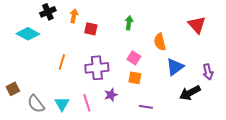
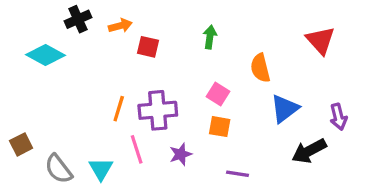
orange arrow: (74, 16) -> (120, 26), turned 64
orange line: (62, 62) -> (119, 109), moved
pink line: (87, 103) -> (137, 149), moved

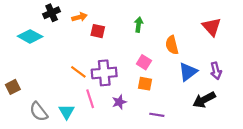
orange line: (119, 109) -> (78, 72), turned -70
purple arrow: (338, 117) -> (216, 71), moved
brown square: (21, 144) -> (13, 87), moved

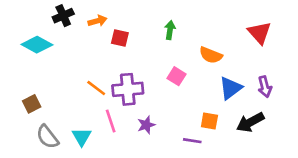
orange semicircle: (172, 45) -> (211, 55), turned -54
orange square: (145, 84) -> (209, 121), moved
brown square: (13, 87) -> (32, 104), moved

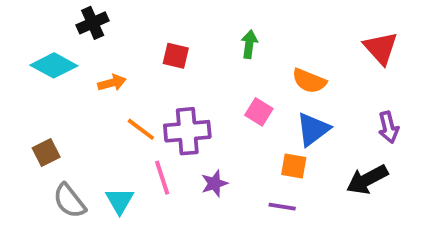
orange arrow: (97, 21) -> (112, 83), moved
blue triangle: (231, 88) -> (313, 129), moved
orange square: (209, 121) -> (294, 166), moved

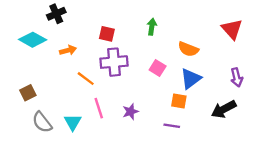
purple cross: (187, 131) -> (114, 62), moved

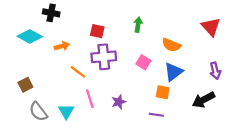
black cross: (56, 14) -> (51, 13), turned 35

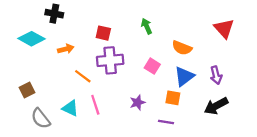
green arrow: (138, 25) -> (147, 26), turned -32
purple arrow: (215, 71) -> (216, 75), moved
purple star: (119, 102) -> (137, 103), moved
cyan triangle: (66, 112) -> (70, 108), moved, turned -35

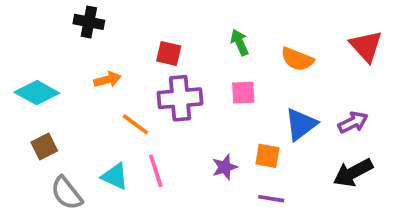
cyan diamond: (32, 39) -> (37, 93), moved
orange semicircle: (182, 48) -> (297, 59), moved
pink square: (152, 66) -> (243, 93), moved, turned -35
purple arrow: (216, 75) -> (353, 122), turned -102
orange square: (173, 98) -> (267, 156), moved

